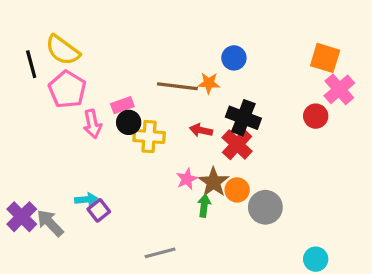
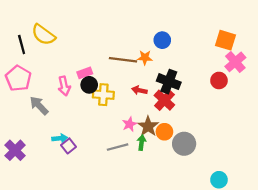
pink pentagon: (67, 89) -> (18, 78), moved
gray arrow: (50, 223) -> (39, 106), moved
gray line: (160, 253) -> (118, 147), moved

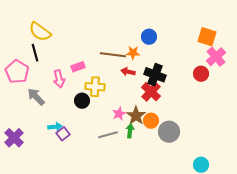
black line: (22, 45) -> (35, 53), moved
black circle: (89, 85) -> (82, 101), moved
red arrow: (139, 90) -> (128, 72), moved

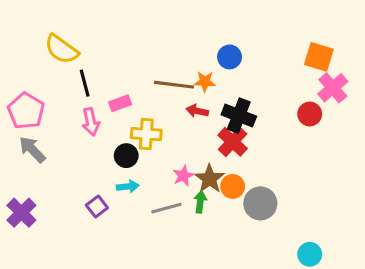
black line: (35, 53) -> (85, 83), moved
gray arrow: (36, 97) -> (32, 149), moved
cyan arrow: (55, 127) -> (128, 186), moved

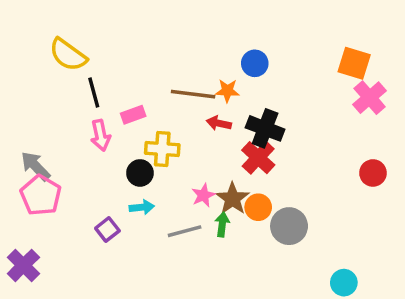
pink pentagon: (26, 111) -> (41, 195), moved
red circle: (310, 114) -> (373, 173), moved
purple cross: (21, 213) -> (23, 265), moved

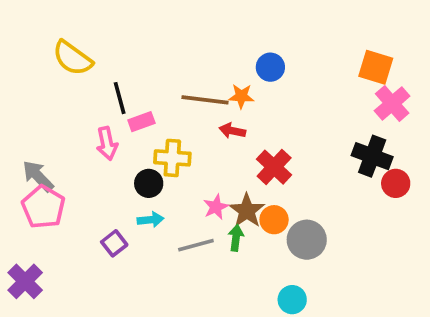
black line: (94, 92) -> (120, 98), moved
black cross: (265, 128) -> (372, 156), moved
cyan circle: (344, 283) -> (292, 300), moved

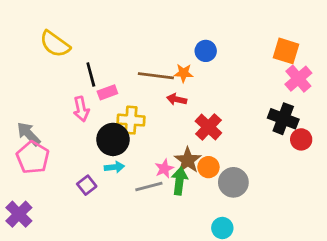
black circle: (149, 183) -> (113, 139), size x1.5
pink star: (216, 207) -> (164, 169), moved
green arrow: (236, 238) -> (179, 181), size x1.4

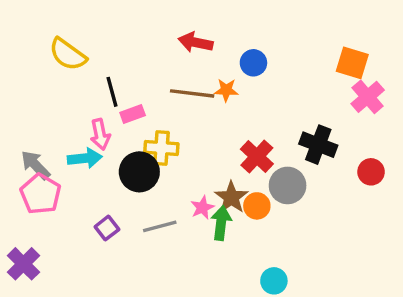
red arrow: (177, 99) -> (196, 42), moved, size x1.4
black cross: (283, 119) -> (318, 145), moved
cyan arrow: (114, 167) -> (85, 158), moved, size x1.4
gray circle: (233, 182) -> (288, 185), moved
gray line: (149, 186) -> (160, 226), moved

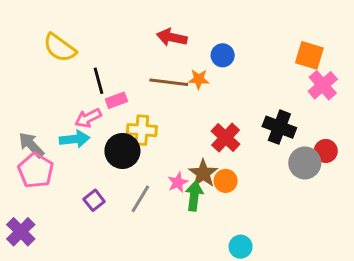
pink arrow: (100, 134) -> (88, 118), turned 75
gray circle: (288, 185) -> (305, 163), moved
gray line: (160, 226) -> (140, 199), turned -44

